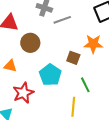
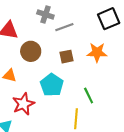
brown square: (73, 58) -> (67, 57), moved, turned -32

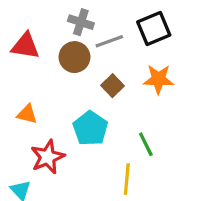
black square: (109, 19) -> (154, 29), moved
brown circle: (31, 51) -> (74, 57), moved
brown square: (67, 57) -> (113, 86), turned -32

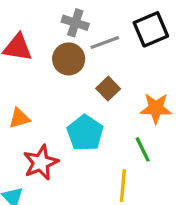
orange star: (158, 79) -> (156, 108), moved
orange triangle: (27, 114) -> (19, 118), turned -30

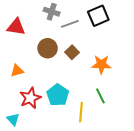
brown circle: (69, 59) -> (48, 48), moved
cyan pentagon: (85, 133) -> (58, 95), moved
green line: (143, 149) -> (100, 96), moved

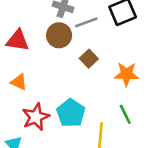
red triangle: (16, 27) -> (18, 40), moved
brown circle: (48, 48) -> (59, 35), moved
orange triangle: (17, 71) -> (19, 82), turned 40

